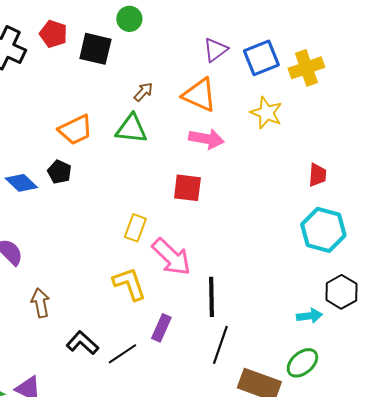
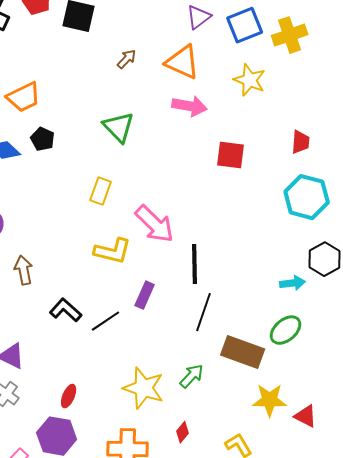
green triangle: (131, 129) -> (119, 127), moved, turned 40
orange trapezoid: (75, 130) -> (24, 97), moved
red square: (187, 188) -> (231, 155), moved
yellow rectangle: (135, 228) -> (101, 191), moved
yellow L-shape: (129, 284) -> (113, 251), turned 123

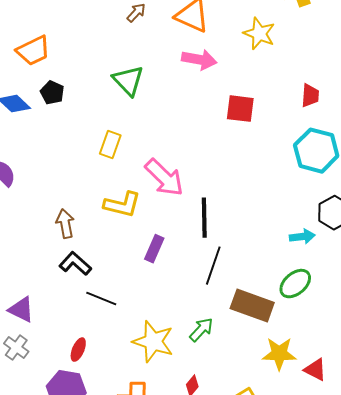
brown arrow: (24, 270) -> (65, 224), moved
black line: (106, 321) -> (101, 299), moved, turned 56

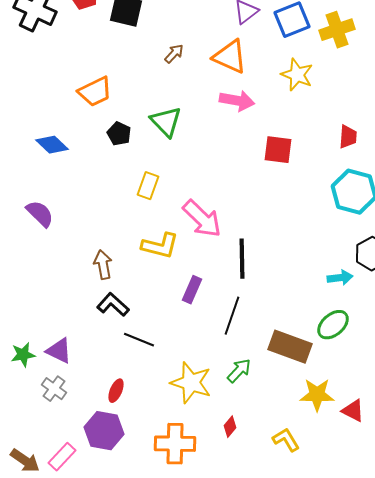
orange trapezoid: (33, 51) -> (95, 92), moved
black pentagon: (52, 93) -> (119, 134), moved
black line: (213, 266) -> (232, 316), moved

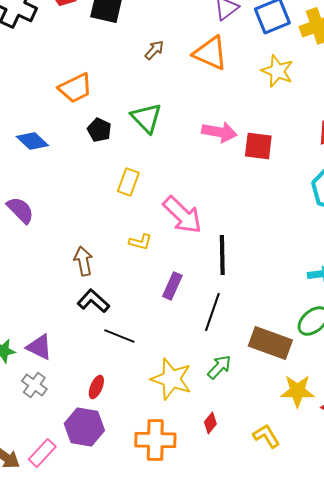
pink arrow: (237, 101) -> (219, 132), moved
yellow L-shape: (160, 246) -> (140, 242), size x0.6

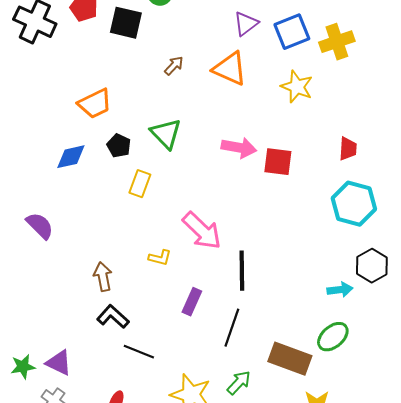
blue diamond: (32, 141) -> (71, 157), moved, turned -56
yellow rectangle: (128, 182) -> (140, 184), moved

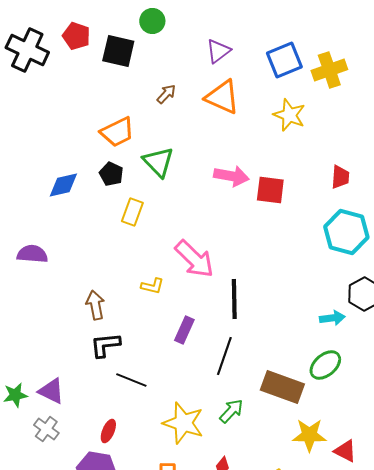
purple triangle: (246, 24) -> (218, 51), moved
orange trapezoid: (95, 104) -> (117, 132), moved
purple semicircle: (40, 226) -> (32, 254), turned -40
black L-shape: (113, 317) -> (105, 345), turned -48

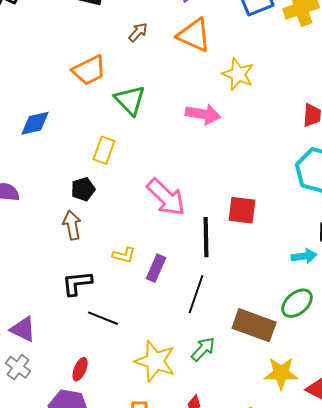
yellow star: (289, 115) -> (238, 74), moved
black pentagon: (111, 174) -> (83, 189), moved, turned 30
red square: (270, 190) -> (242, 210), moved
yellow L-shape: (152, 286) -> (124, 255), moved
brown arrow: (95, 305) -> (72, 225), moved

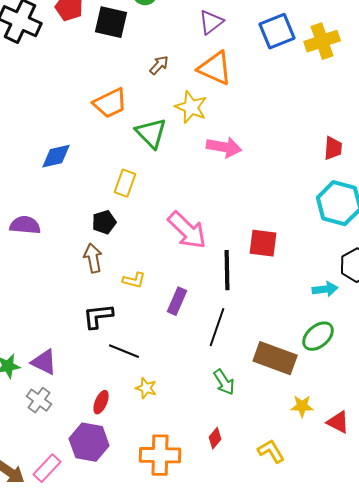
yellow star: (238, 74) -> (191, 107), moved
yellow L-shape: (124, 255) -> (134, 280), moved
green arrow: (203, 349) -> (224, 382), turned 104
yellow star: (155, 361) -> (146, 388), moved, size x0.5
yellow star: (281, 373) -> (302, 406), size x0.7

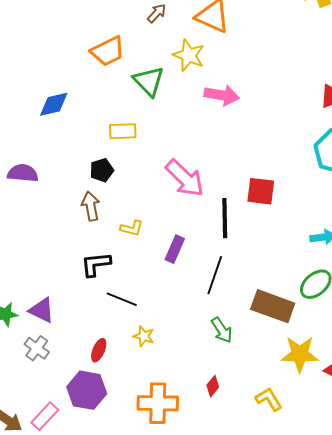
yellow rectangle: (125, 183) -> (123, 131), turned 68
yellow star: (302, 406) -> (300, 354), size x1.6

